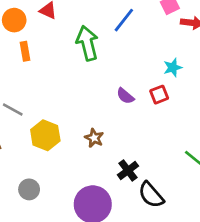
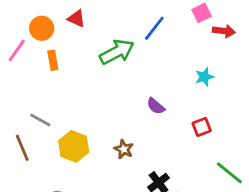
green arrow: (87, 43) -> (117, 52), turned 76
red square: (159, 95) -> (202, 127), moved

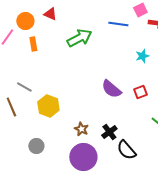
blue line: (154, 28) -> (118, 24), moved, turned 60
purple semicircle: (156, 106) -> (111, 89), moved, size x1.5
brown star: (124, 149) -> (81, 129), moved

